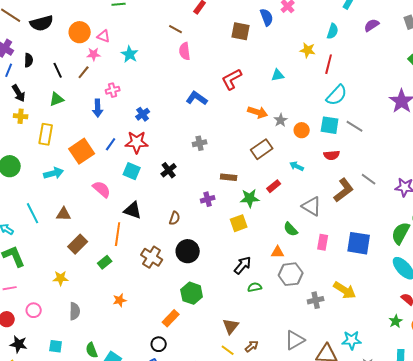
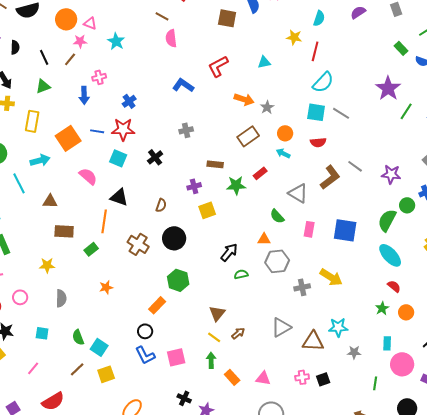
orange circle: (302, 130) -> (285, 133), moved
blue line: (111, 144) -> (97, 131), turned 64
cyan line: (33, 213) -> (19, 183), moved
yellow square: (239, 223) -> (207, 210), moved
brown rectangle: (78, 244) -> (64, 231), turned 48

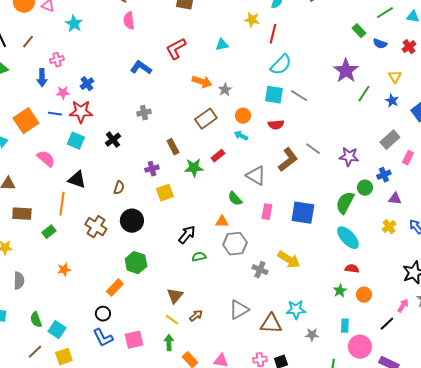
pink star: (80, 41) -> (63, 93), moved
brown rectangle: (215, 164) -> (173, 147), turned 56
red semicircle: (394, 286) -> (352, 269), turned -32
gray cross: (302, 287) -> (260, 270), turned 35

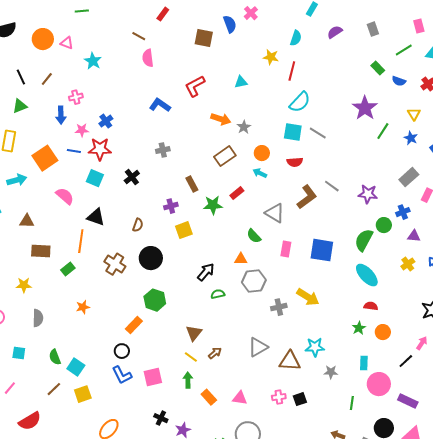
gray cross: (260, 270) -> (279, 307), turned -35

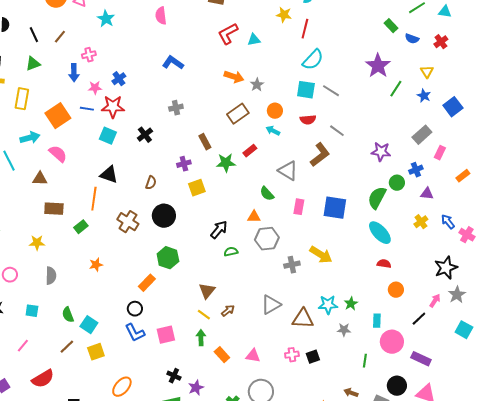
red L-shape: (195, 86) -> (228, 34), moved
gray line: (332, 186) -> (337, 131), moved
pink semicircle: (65, 196) -> (58, 154), moved
green star: (359, 328) -> (351, 304), moved

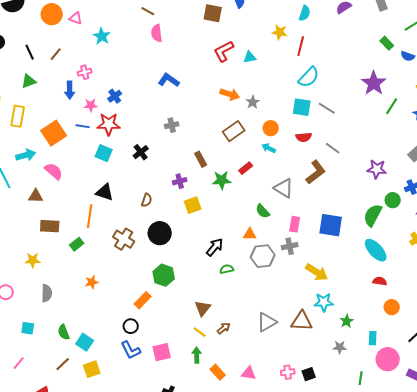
gray cross: (292, 265) -> (290, 246), moved
cyan star: (328, 305) -> (324, 302), moved
brown triangle: (303, 319) -> (302, 321), moved

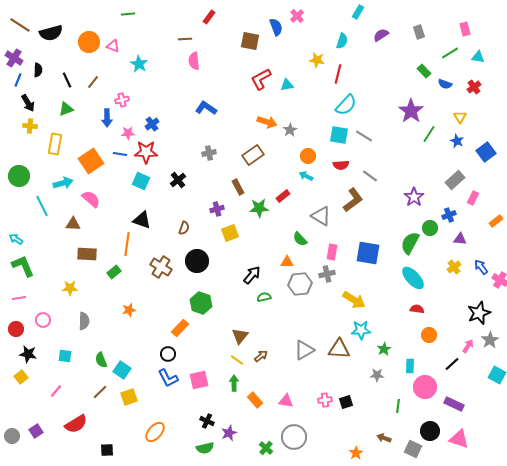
brown line: (148, 11) -> (185, 39), turned -32
brown rectangle: (234, 131) -> (253, 155), moved
purple star: (377, 169) -> (414, 197), turned 30

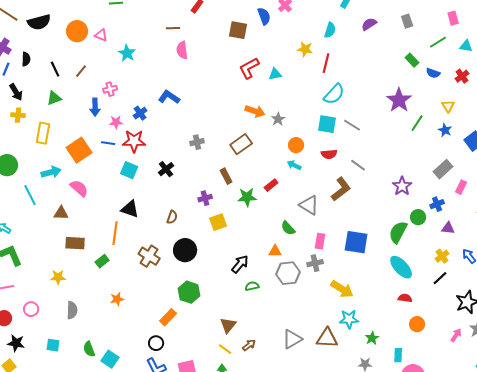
blue L-shape: (206, 108) -> (169, 97), moved
black line: (452, 364) -> (440, 278), moved

